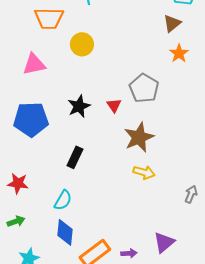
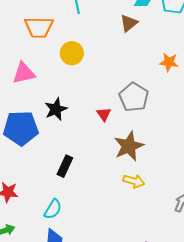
brown triangle: (172, 23) -> (129, 23), moved
orange star: (179, 53) -> (169, 62), turned -30
black star: (79, 106) -> (56, 109), moved

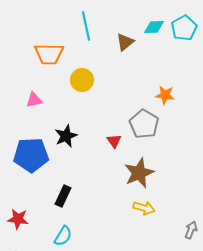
brown triangle: (129, 23) -> (125, 42), moved
orange star: (169, 62) -> (165, 95), moved
pink triangle: (24, 73) -> (34, 100), size x0.7
black rectangle: (65, 166) -> (63, 196), moved

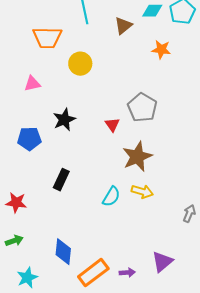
orange star: (165, 95) -> (161, 50), moved
blue pentagon: (31, 155) -> (29, 139), size x0.7
cyan semicircle: (63, 236) -> (111, 197), moved

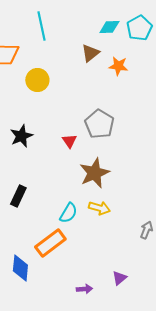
brown triangle: (123, 26) -> (90, 53), moved
purple triangle: (162, 262) -> (119, 278), size x0.7
orange rectangle: (93, 273) -> (50, 243), moved

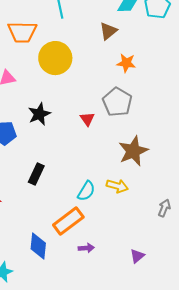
orange star: (118, 66) -> (126, 63), moved
yellow circle: (37, 80) -> (55, 58), size x1.4
brown star: (94, 173) -> (133, 151), moved
purple arrow: (84, 289) -> (86, 248), moved

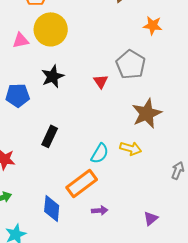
yellow circle: (55, 58) -> (51, 29), moved
orange star: (126, 63) -> (153, 25), moved

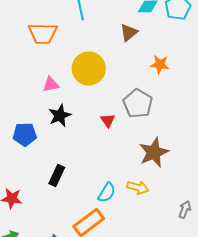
yellow circle: (51, 29) -> (89, 68), moved
pink triangle: (21, 40) -> (51, 84), moved

